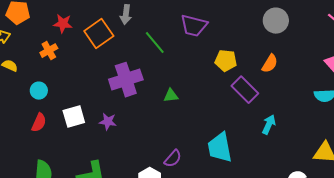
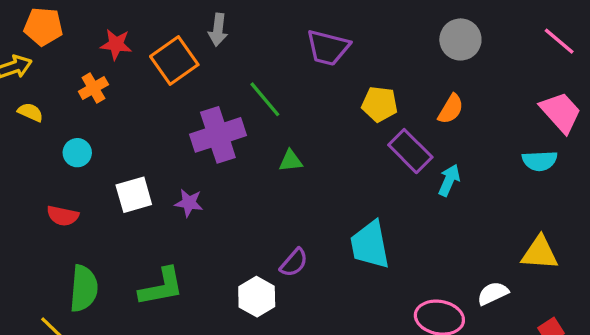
green line: (155, 43) -> (265, 99), moved
red semicircle: (39, 123) -> (63, 216), moved, turned 78
cyan arrow: (269, 125) -> (449, 180), moved

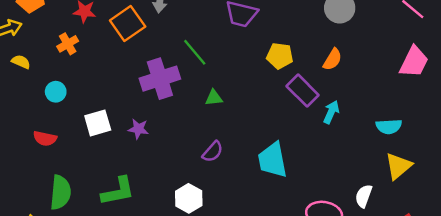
pink trapezoid: (561, 112) -> (414, 62), turned 68
cyan semicircle: (540, 161) -> (389, 126), moved
yellow triangle: (540, 253) -> (398, 166), turned -44
purple semicircle: (294, 263) -> (213, 152), moved
white semicircle: (493, 293) -> (364, 196), turned -45

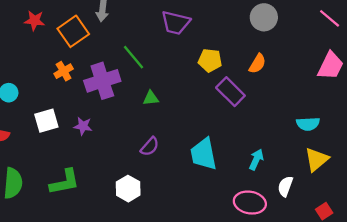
orange cross: (68, 44) -> (64, 71), moved
cyan arrow: (331, 112) -> (256, 159), moved

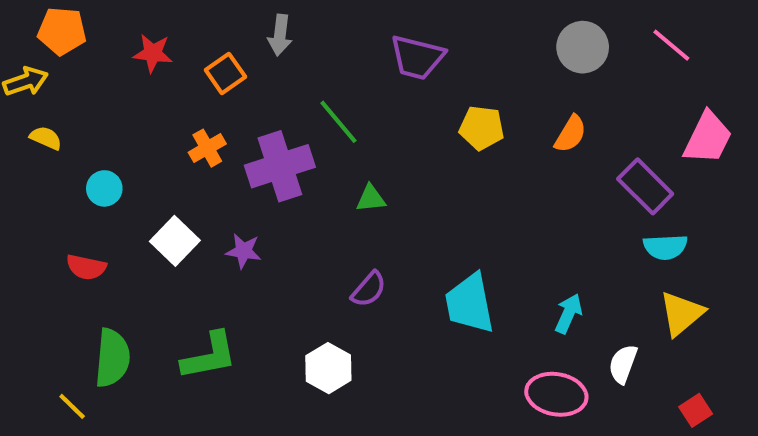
pink line: (330, 18) -> (671, 45), moved
orange square: (73, 31) -> (225, 73), size x0.7
purple rectangle: (230, 92) -> (645, 186), moved
white square: (46, 121) -> (175, 241), turned -30

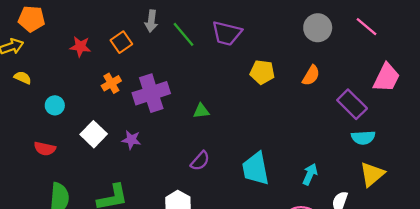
red star: (153, 53) -> (80, 47), moved
green line: (338, 122) -> (183, 34), moved

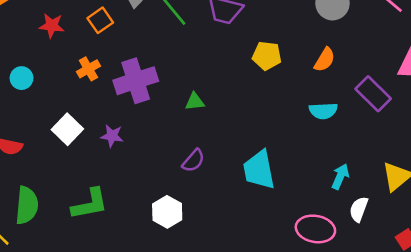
cyan circle: (55, 105) -> (22, 78), moved
cyan semicircle: (363, 138) -> (323, 111), moved
cyan arrow: (310, 174) -> (340, 176), moved

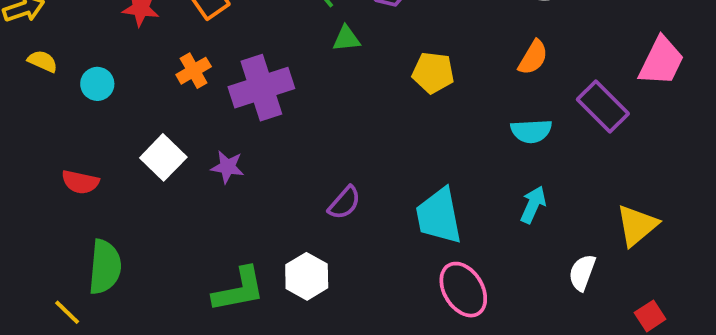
yellow pentagon: (267, 56) -> (433, 73), moved
green triangle: (195, 102) -> (346, 39), moved
cyan arrow: (340, 176) -> (533, 205), moved
green L-shape: (90, 204) -> (239, 290), moved
pink ellipse: (315, 229) -> (463, 290), moved, turned 48

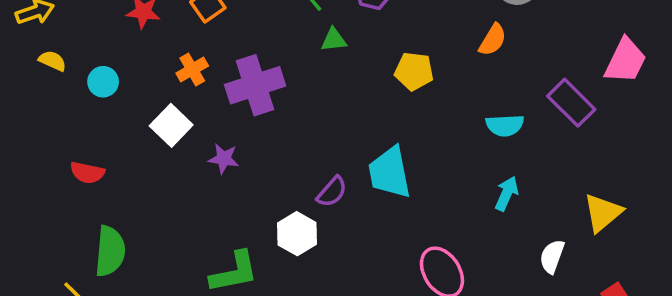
orange semicircle: (533, 57) -> (493, 40), moved
white square: (163, 157) -> (171, 125), moved
cyan trapezoid: (439, 216) -> (390, 173), moved
white hexagon: (307, 276) -> (297, 234), moved

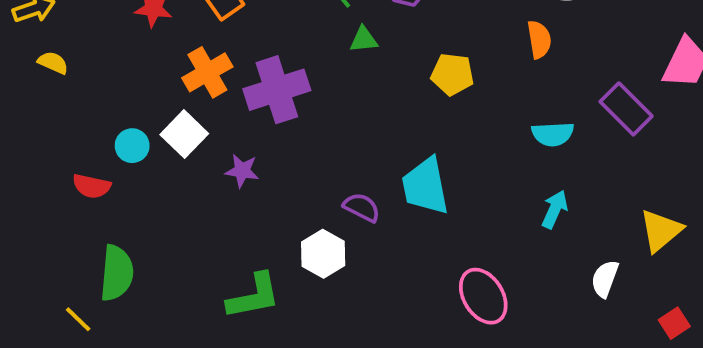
orange semicircle: (493, 40) -> (539, 40), turned -40
orange cross: (192, 69) -> (207, 72), size x1.4
cyan circle: (103, 82) -> (132, 146), moved
purple semicircle: (332, 192) -> (362, 207), turned -104

